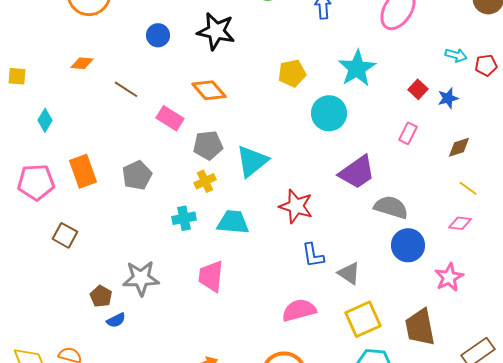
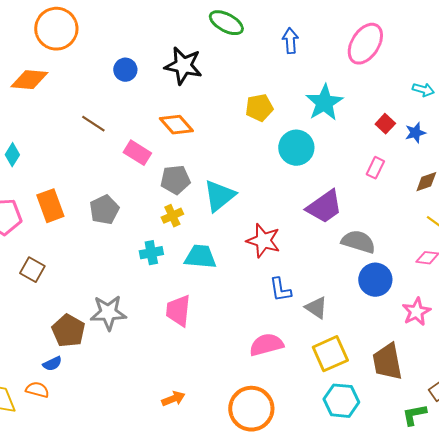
orange diamond: (82, 63) -> (29, 80), moved, size x1.6
brown pentagon: (101, 296) -> (68, 331), size x1.5
blue semicircle: (116, 320) -> (52, 364), moved

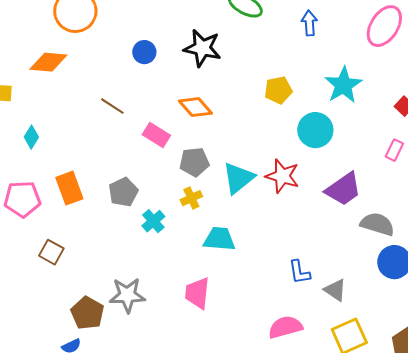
red star: (263, 241) -> (282, 176), moved
cyan cross: (151, 253) -> (153, 221), moved, turned -30

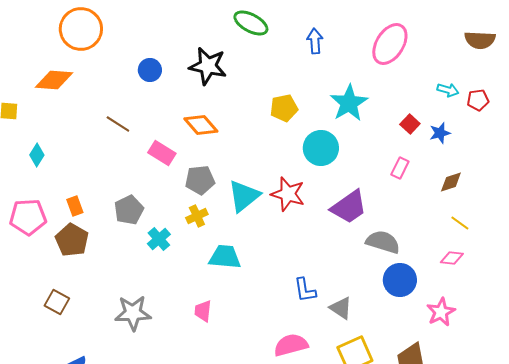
orange rectangle: (69, 188) -> (75, 206), size x0.6
brown square: (51, 252) -> (57, 302), moved
pink trapezoid: (197, 293) -> (203, 311), size x0.7
brown pentagon: (87, 313) -> (72, 240), moved

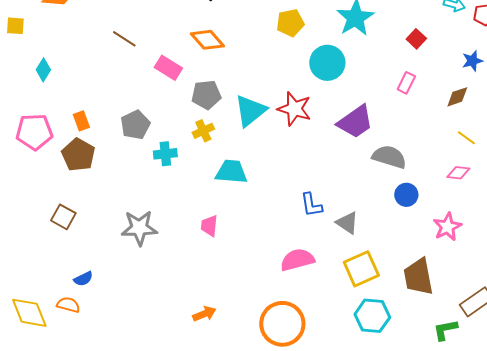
blue star: (440, 133) -> (472, 61), moved
cyan cross: (159, 239) -> (165, 154), turned 35
blue circle: (400, 280) -> (406, 195), size x0.7

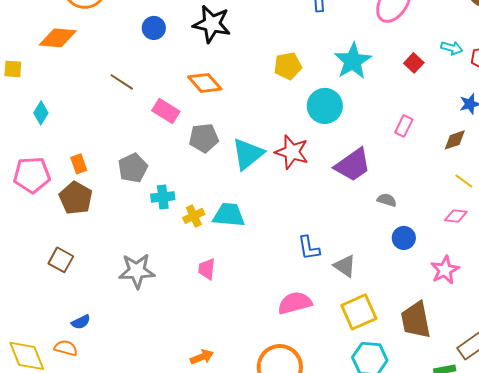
red square: (416, 39) -> (414, 63), moved
yellow cross: (203, 131) -> (194, 216), moved
gray semicircle: (389, 157) -> (387, 200), size x0.6

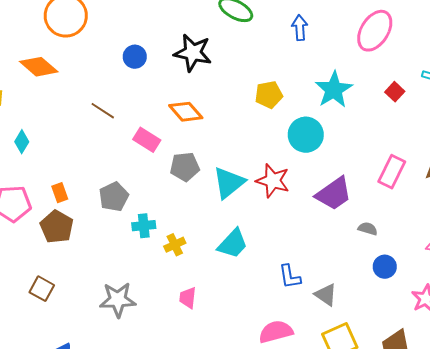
orange diamond: (58, 38) -> (39, 67), turned 36
pink rectangle: (404, 126) -> (392, 172), moved, size x1.5
cyan trapezoid: (229, 215) -> (233, 244), moved, turned 128

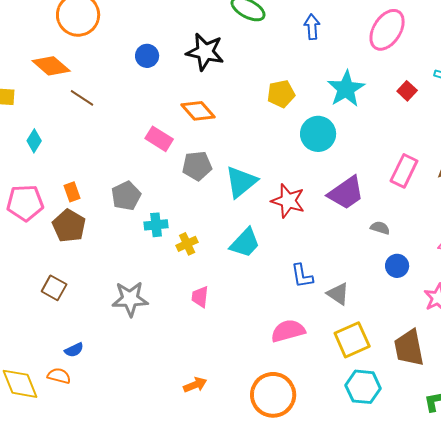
brown line: (103, 111) -> (82, 98), moved
red star: (273, 181) -> (288, 201), moved

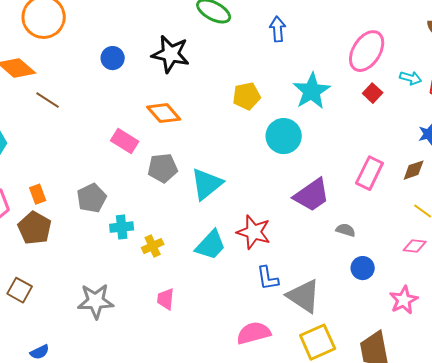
pink ellipse: (387, 30) -> (367, 51), moved
red star: (288, 201) -> (254, 232), moved
gray triangle: (338, 294) -> (304, 296), size x1.5

